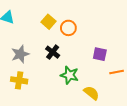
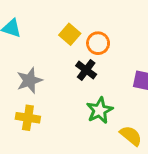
black cross: (53, 52) -> (86, 70), moved
green star: (69, 75) -> (100, 110), turned 30

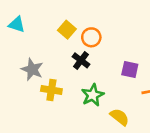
gray star: (29, 80) -> (32, 69), turned -30
yellow cross: (28, 118) -> (51, 90), moved

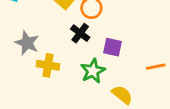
purple square: (130, 69) -> (112, 47), moved

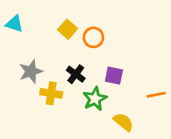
black cross: (80, 33) -> (76, 74), moved
gray star: (27, 43) -> (31, 71), turned 30

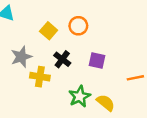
yellow square: (68, 29) -> (49, 31), moved
green star: (95, 99) -> (80, 96), moved

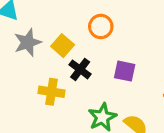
yellow square: (49, 31) -> (63, 46), moved
gray star: (21, 57) -> (28, 42), moved

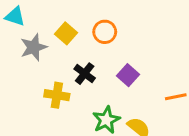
yellow square: (63, 46) -> (66, 33), moved
purple square: (125, 71) -> (128, 75), turned 30

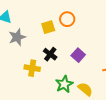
orange circle: (105, 32) -> (67, 19), moved
yellow square: (66, 33) -> (48, 27), moved, turned 32

